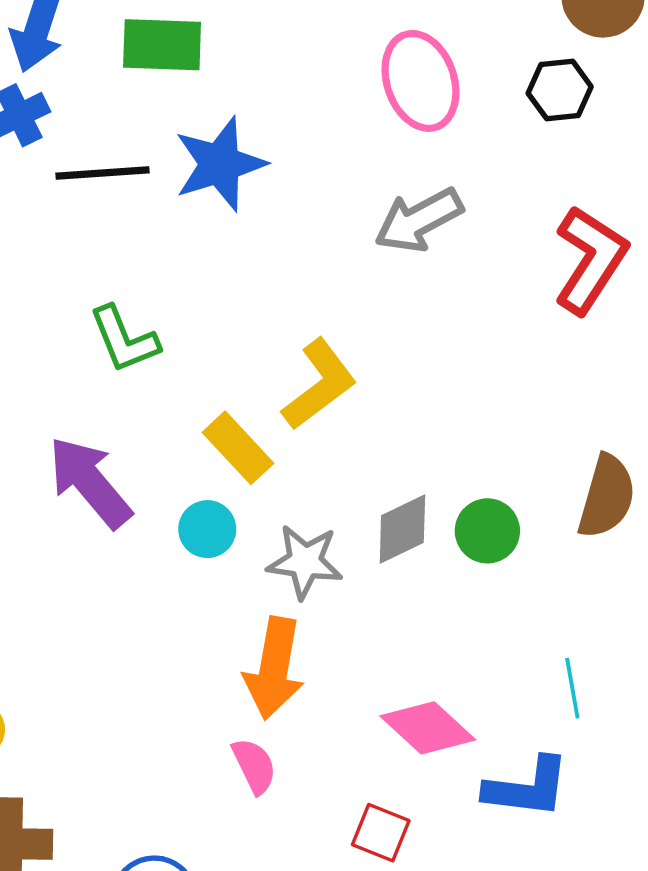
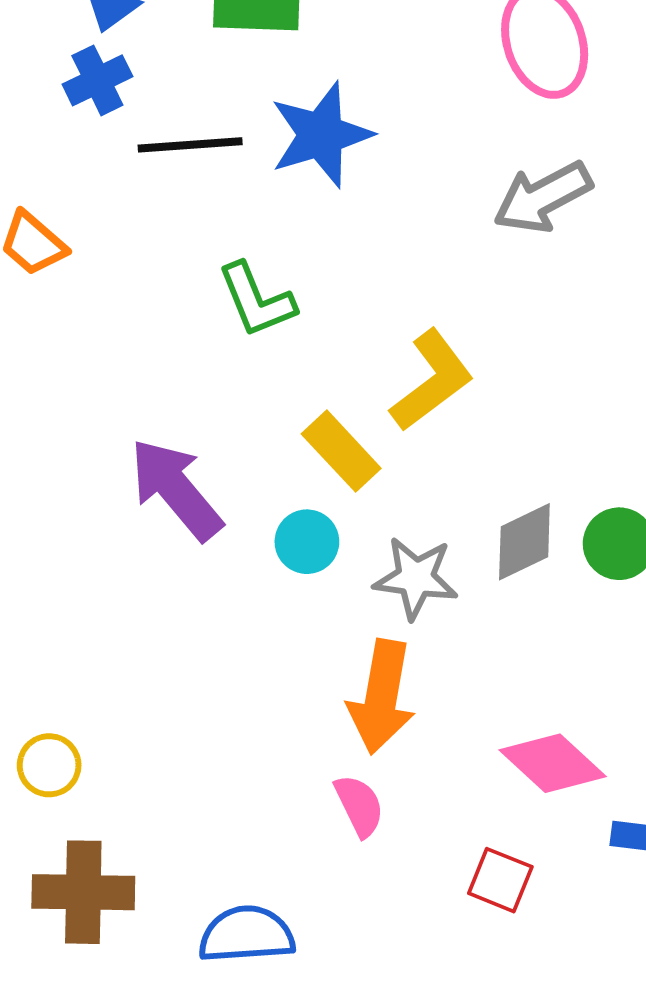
green L-shape: (124, 339) -> (257, 300), moved

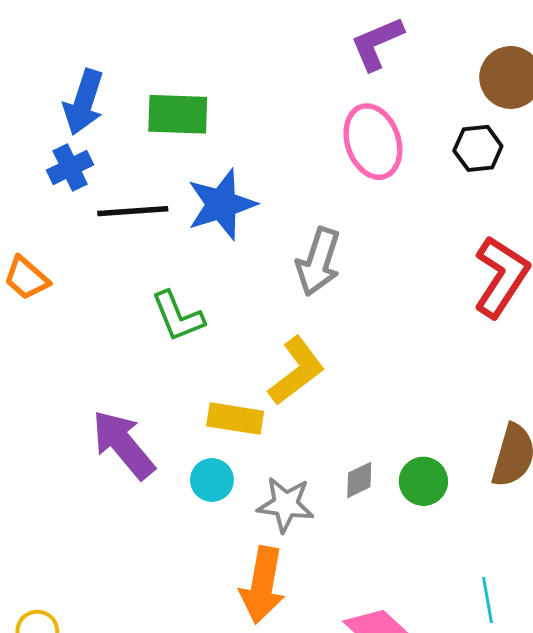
gray arrow: (543, 197) -> (318, 262), moved, turned -44
yellow rectangle: (341, 451) -> (235, 419), turned -38
gray diamond: (524, 542) -> (359, 480), size x0.7

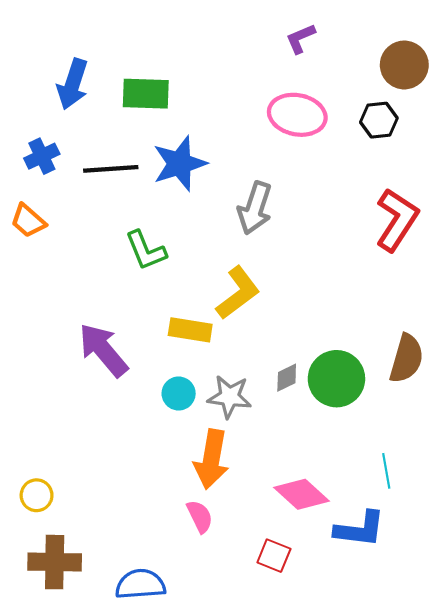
purple L-shape: (377, 43) -> (300, 38), size x0.7
pink ellipse: (373, 142) -> (297, 115), turned -60
blue cross: (70, 168) -> (42, 156), moved
cyan circle: (212, 480) -> (179, 394), moved
green circle: (423, 481) -> (336, 379), size x1.5

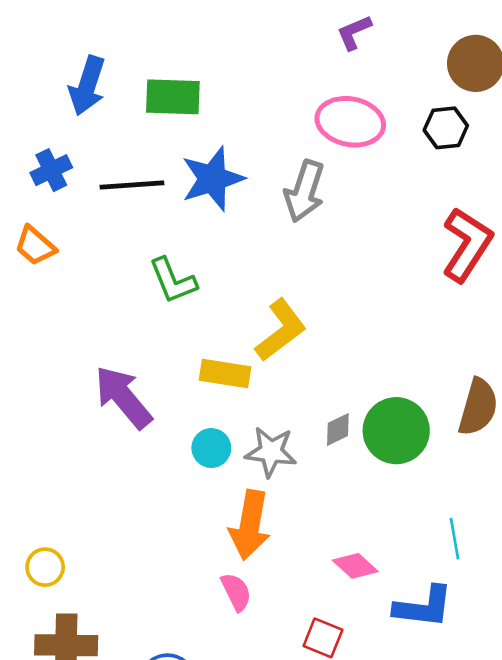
gray arrow: (255, 208) -> (304, 191), moved
pink diamond: (302, 494) -> (355, 566), size x0.7

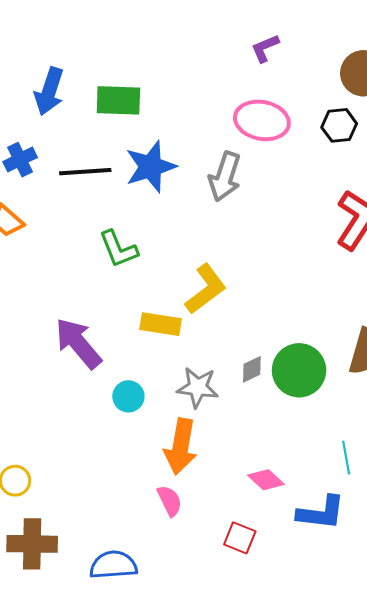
cyan circle: (211, 448) -> (128, 396), moved

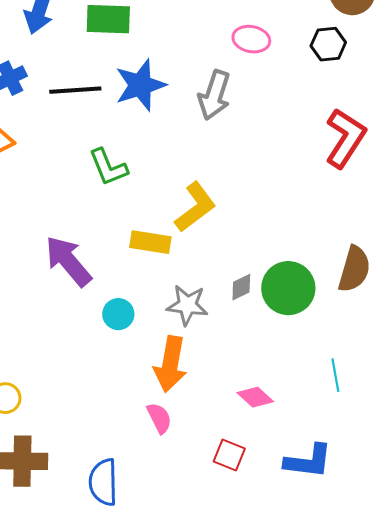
pink ellipse: (262, 120) -> (251, 39), size x0.7
blue L-shape: (321, 513) -> (308, 461), moved
blue semicircle: (113, 565) -> (103, 482), turned -87

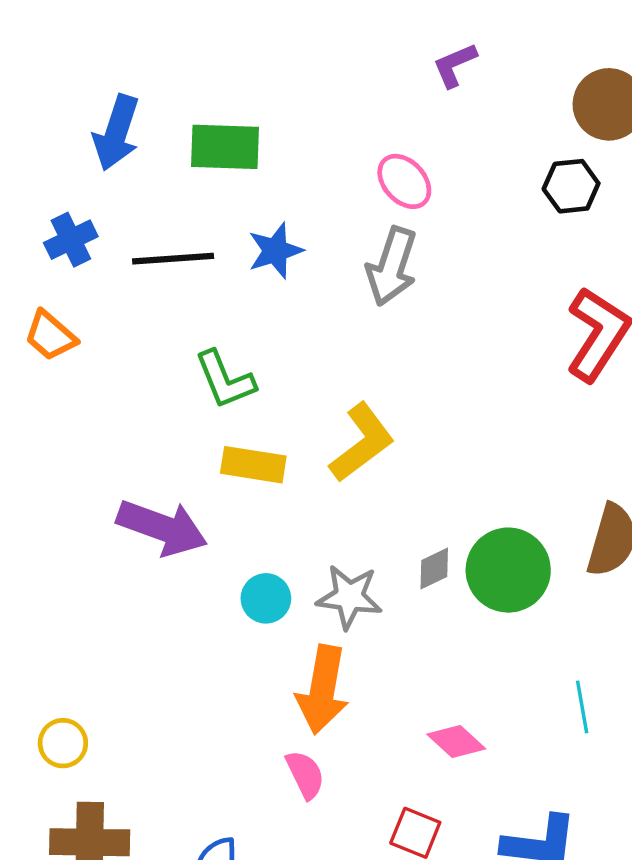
pink ellipse: (251, 39) -> (404, 181), moved, turned 36
blue star: (140, 85) -> (275, 251), size x0.7
yellow rectangle: (150, 242) -> (253, 465), moved
purple arrow: (68, 261) -> (162, 528), turned 150
cyan circle: (118, 314) -> (266, 598), moved

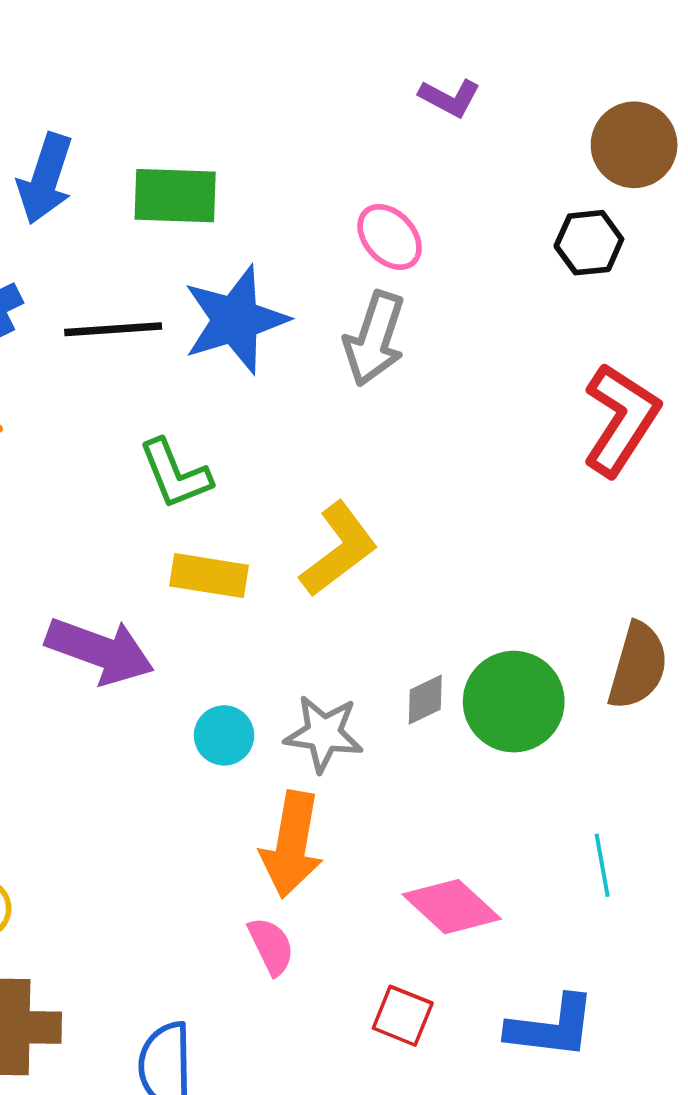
purple L-shape: (455, 65) -> (450, 98), turned -129
blue star: (275, 251) -> (235, 320), size x1.6
pink diamond: (456, 742) -> (452, 907), size x1.4

